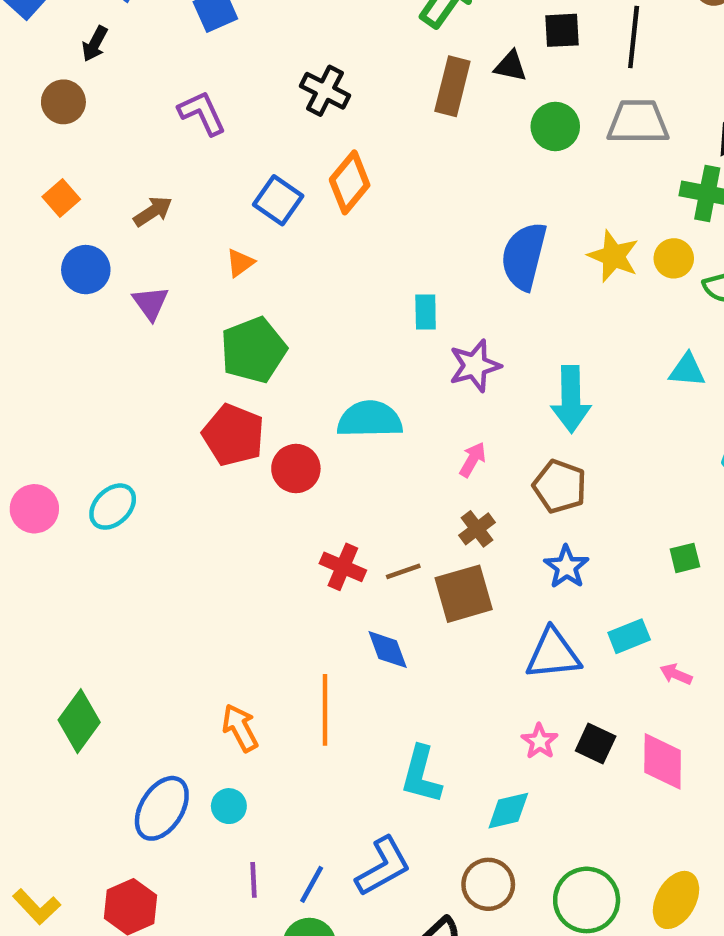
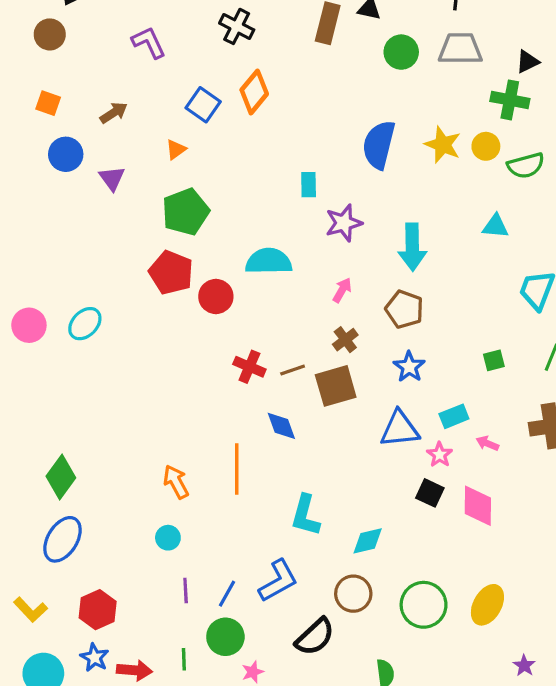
orange square: (61, 198) -> (48, 103), turned -30
pink star: (540, 741) -> (440, 455), moved
blue ellipse: (162, 808) -> (63, 539), moved

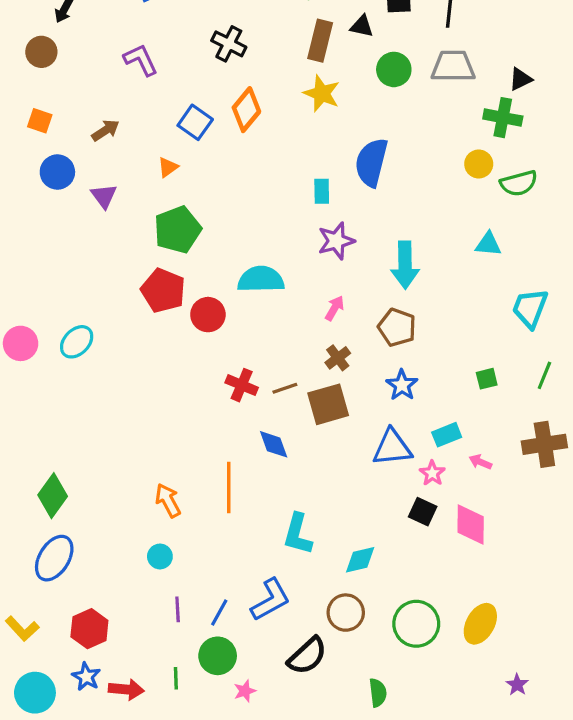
yellow star: (443, 145) -> (322, 94), moved
cyan rectangle: (309, 185) -> (322, 191), moved

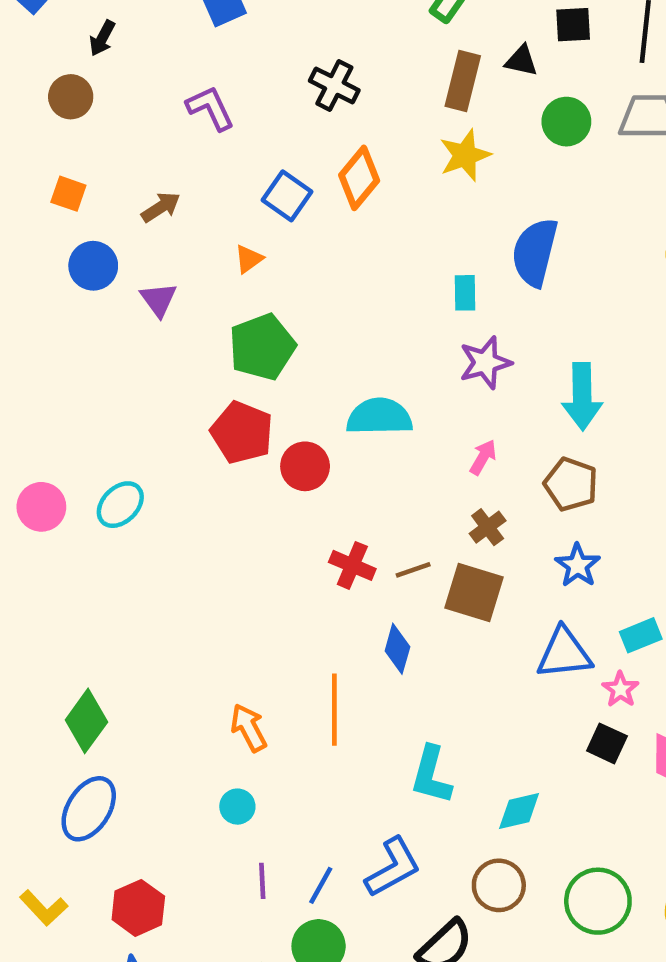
yellow star: (322, 94) -> (465, 155), turned 30
brown square: (328, 404) -> (474, 592), turned 33
blue diamond: (274, 444) -> (397, 649), turned 36

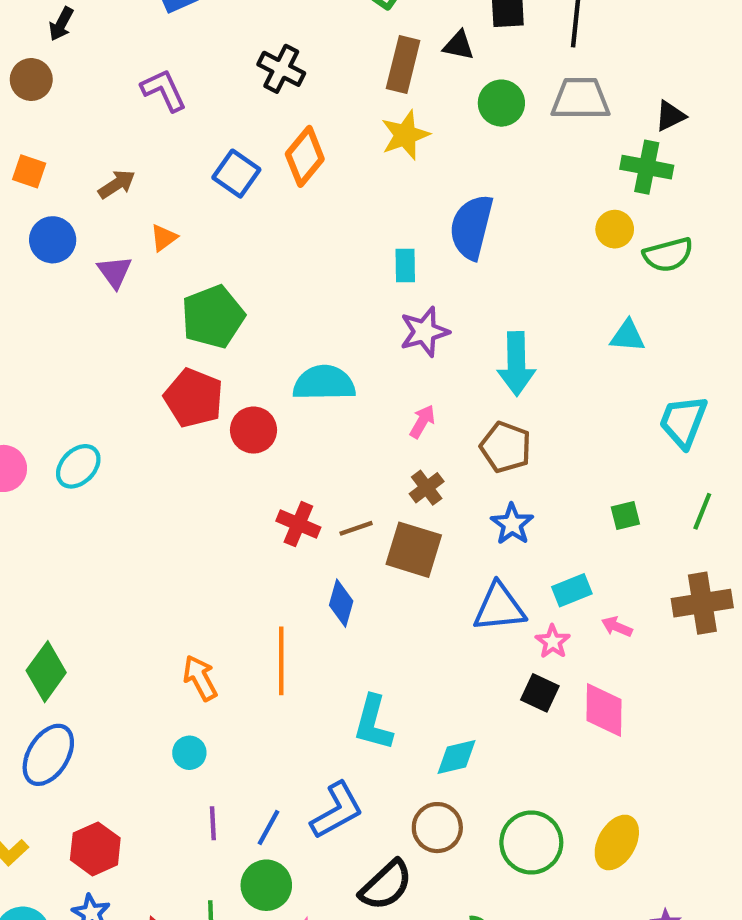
orange triangle: (249, 259) -> (164, 238), moved

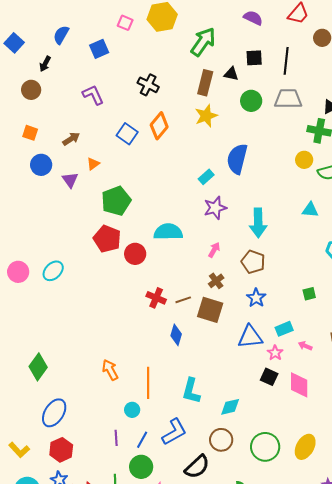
cyan rectangle: (405, 265) -> (206, 177), turned 49
orange line: (281, 661) -> (148, 383), moved
cyan circle: (189, 753) -> (132, 410), moved
blue ellipse: (48, 755) -> (54, 413), moved

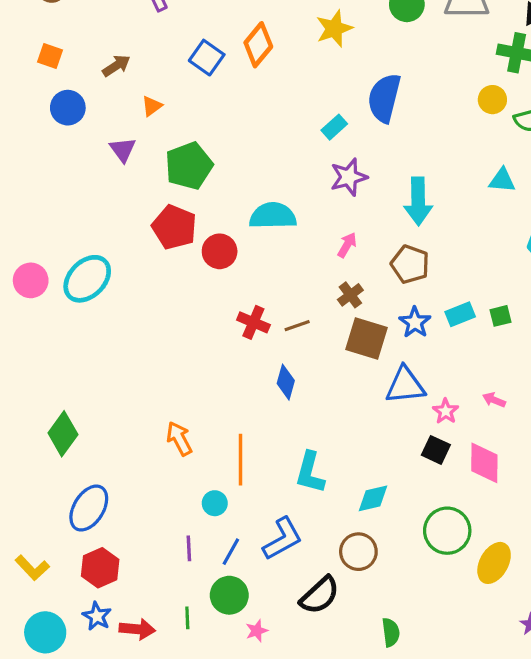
purple triangle: (70, 180) -> (123, 150), moved
cyan ellipse: (53, 271) -> (87, 279), size x1.4
brown square: (210, 310) -> (366, 339), moved
cyan rectangle: (284, 329) -> (460, 314), moved
green circle: (265, 447) -> (447, 531), moved

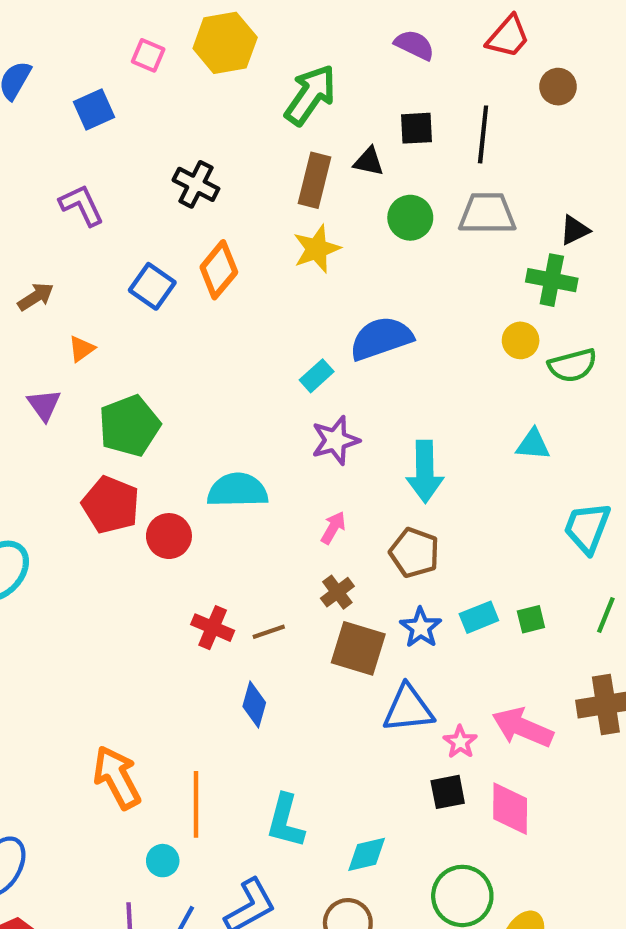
blue semicircle: (384, 98) -> (381, 338), turned 57
pink arrow: (494, 400) -> (523, 727), size x2.0
orange arrow: (179, 439) -> (117, 777), size x1.4
black square: (436, 450) -> (448, 792), turned -36

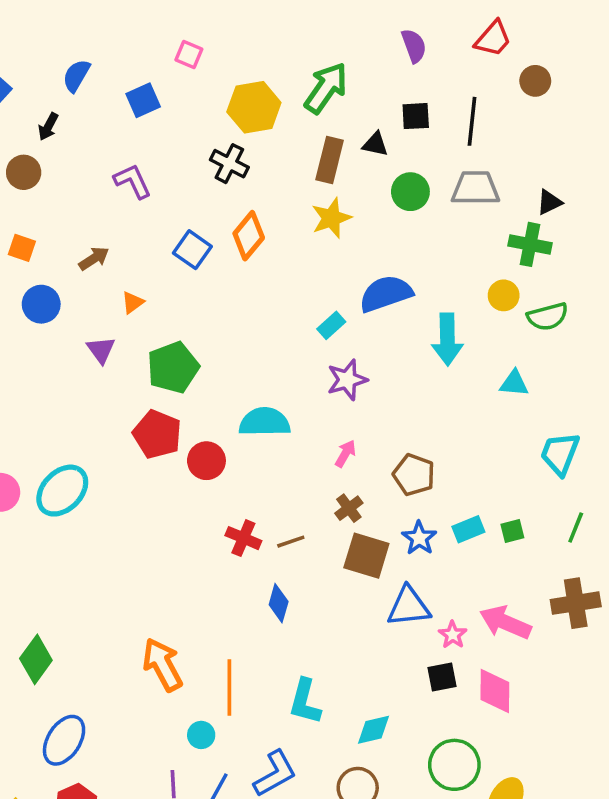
yellow hexagon: (225, 43) -> (254, 107), moved
purple semicircle: (414, 45) -> (414, 46), turned 44
cyan arrow: (425, 472) -> (447, 339), moved

